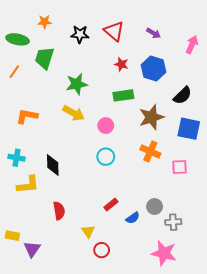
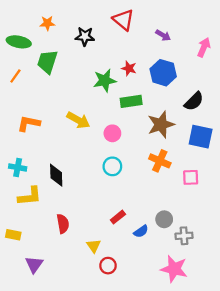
red triangle: (114, 31) -> (123, 20), moved
green star: (77, 84) -> (105, 80), moved
yellow rectangle: (12, 236) -> (13, 235), moved

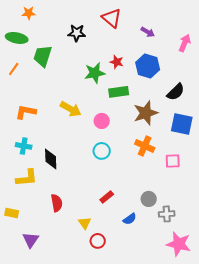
orange star: (47, 23) -> (29, 13), moved
cyan cross: (18, 167) -> (24, 146), moved
blue semicircle: (141, 231) -> (130, 219), moved
pink star: (174, 269) -> (179, 244), moved

